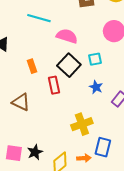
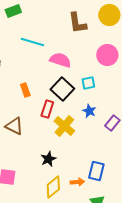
red rectangle: (54, 85) -> (47, 109), turned 30
yellow cross: (82, 124) -> (64, 126), moved, turned -30
black star: (35, 152) -> (48, 159), moved

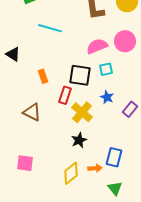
pink semicircle: (60, 60) -> (97, 46), moved, turned -40
black square: (62, 89) -> (80, 75), turned -35
black star: (48, 159) -> (79, 140), moved

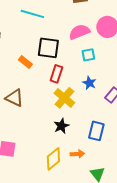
black square: (80, 75) -> (48, 48), moved
orange rectangle: (43, 76) -> (25, 62), turned -32
red rectangle: (65, 95) -> (56, 74), moved
blue rectangle: (114, 157) -> (96, 131), moved

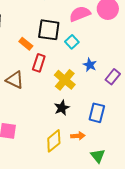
cyan square: (88, 55) -> (72, 42), moved, turned -32
red rectangle: (56, 74) -> (39, 63), moved

